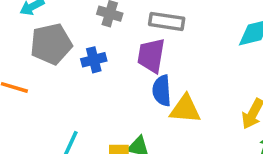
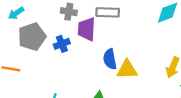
purple trapezoid: (151, 55) -> (87, 29), moved

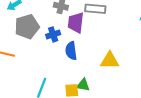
blue semicircle: (110, 59) -> (71, 51), moved

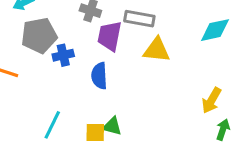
blue cross: (53, 34) -> (63, 55), moved
yellow triangle: (110, 61) -> (157, 50), moved

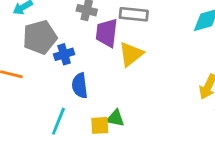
yellow triangle: (157, 50) -> (131, 54), moved, turned -40
blue semicircle: (99, 76) -> (80, 86), moved

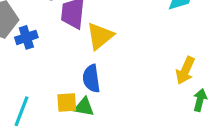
blue semicircle: (80, 86) -> (91, 79), moved
yellow square: (100, 125) -> (67, 103), moved

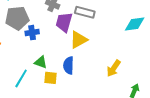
yellow arrow: (185, 70) -> (114, 68), moved
green triangle: (84, 107) -> (41, 62), moved

